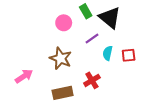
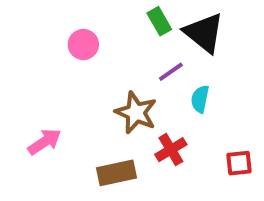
pink circle: (64, 23) -> (83, 44), moved
red square: (129, 55) -> (239, 163), moved
brown star: (61, 58) -> (136, 113), moved

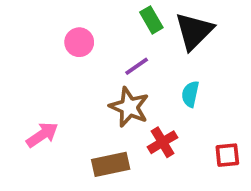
black triangle: (204, 33) -> (194, 31), turned 36
purple line: (171, 72) -> (137, 66), moved

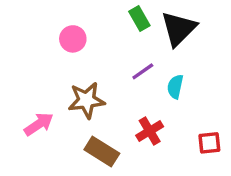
purple line: (137, 66) -> (143, 71), moved
brown star: (129, 107) -> (86, 100), moved, turned -30
brown rectangle: (111, 164) -> (102, 151), turned 44

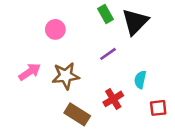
cyan semicircle: (175, 87) -> (140, 80), moved
pink arrow: (39, 124) -> (30, 72), moved

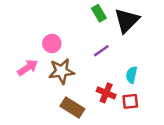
pink circle: (55, 29) -> (52, 43), moved
red cross: (113, 99) -> (106, 93), turned -36
red square: (158, 108) -> (130, 101), moved

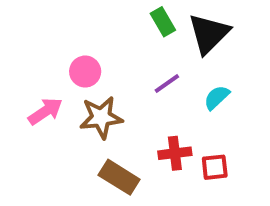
cyan semicircle: (131, 75) -> (217, 97), moved, turned 35
red cross: (106, 93) -> (175, 153), turned -30

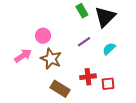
brown star: (101, 117) -> (51, 59), turned 30

